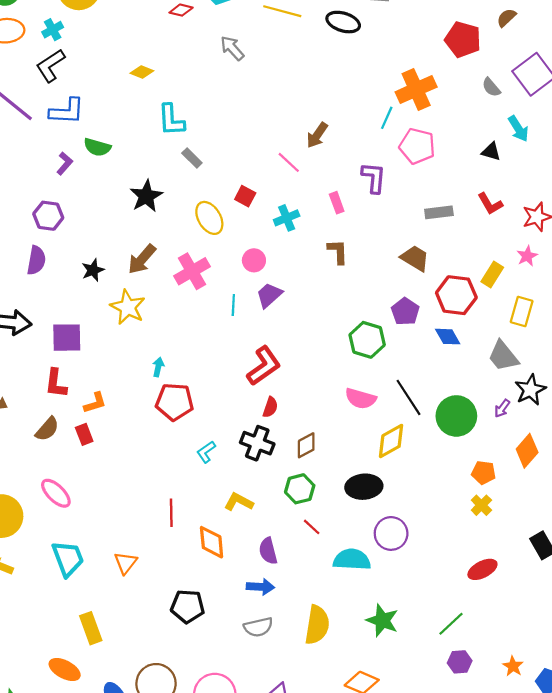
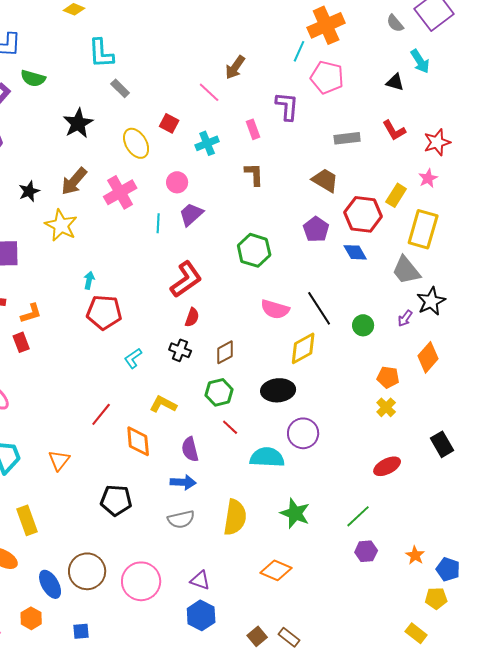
yellow rectangle: (522, 311) -> (423, 229), size x1.4
green hexagon: (367, 340) -> (254, 250), moved
green circle: (456, 416) -> (363, 325), size x0.6
black cross: (257, 443) -> (180, 350), size x0.7
red line: (171, 513) -> (101, 414), turned 40

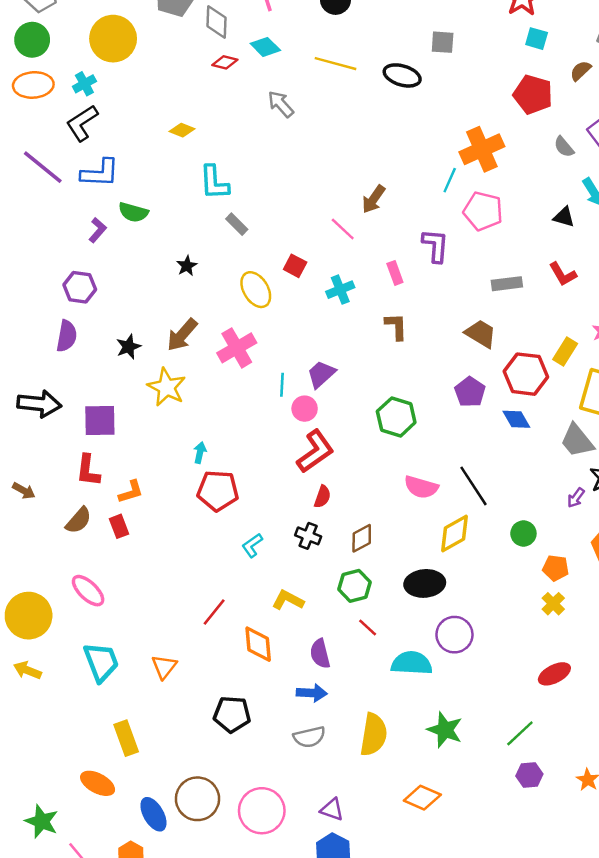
black star: (78, 123) -> (187, 266), size x0.6
pink circle: (177, 182) -> (305, 409), moved
green circle: (363, 325) -> (523, 533), moved

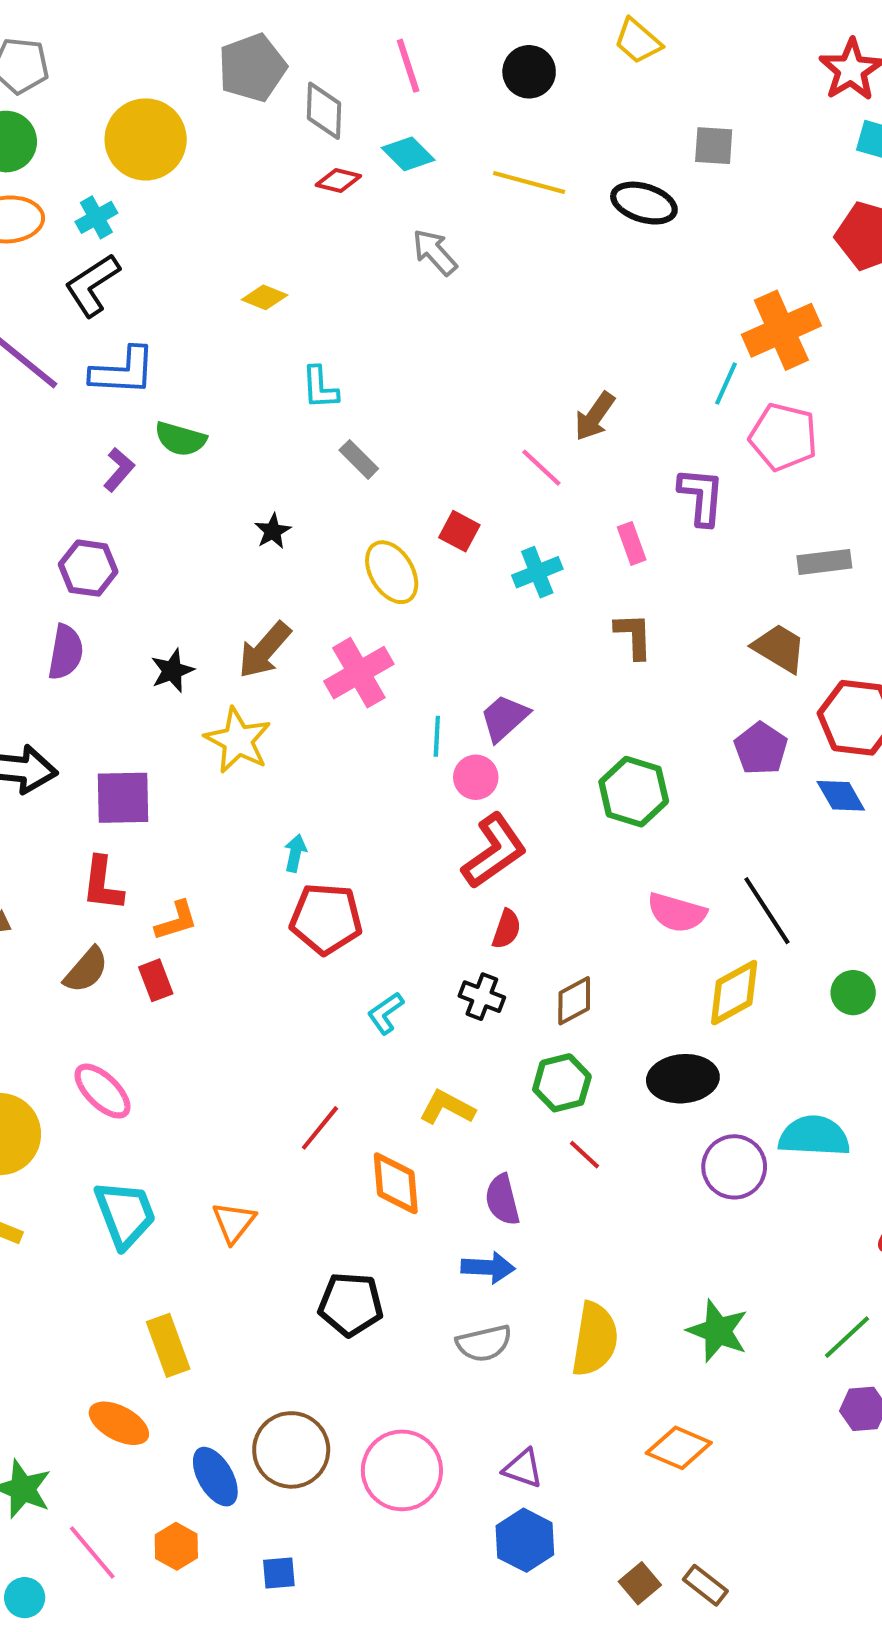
cyan L-shape: (214, 183) -> (320, 388), size x0.7
cyan semicircle: (412, 663) -> (814, 1136), moved

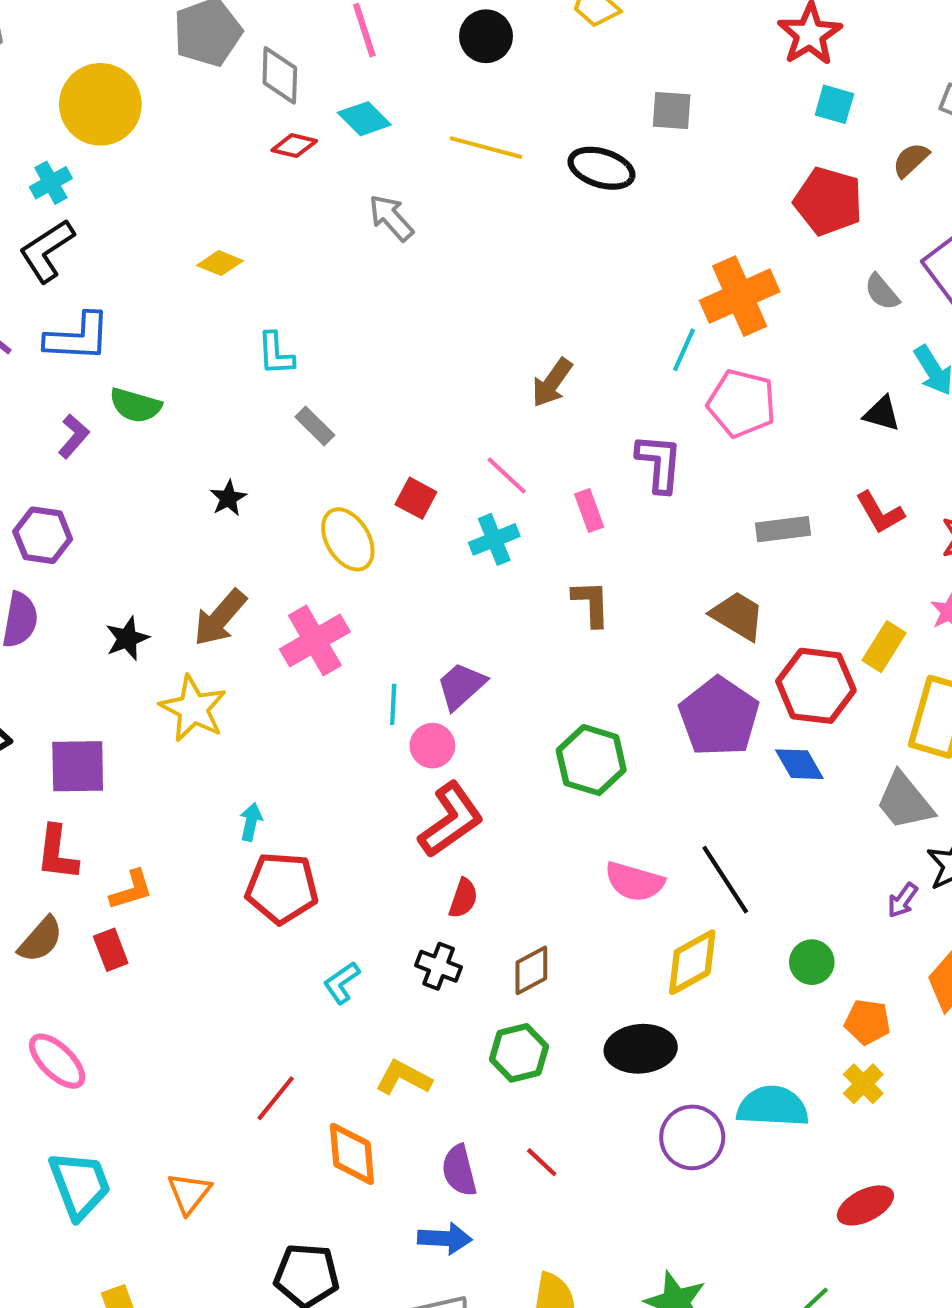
pink line: (541, 468) -> (507, 475), moved
purple pentagon: (761, 749) -> (719, 717), size x1.5
red line: (584, 1155) -> (542, 1162), moved

